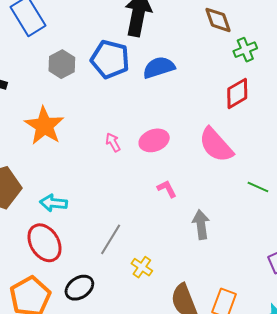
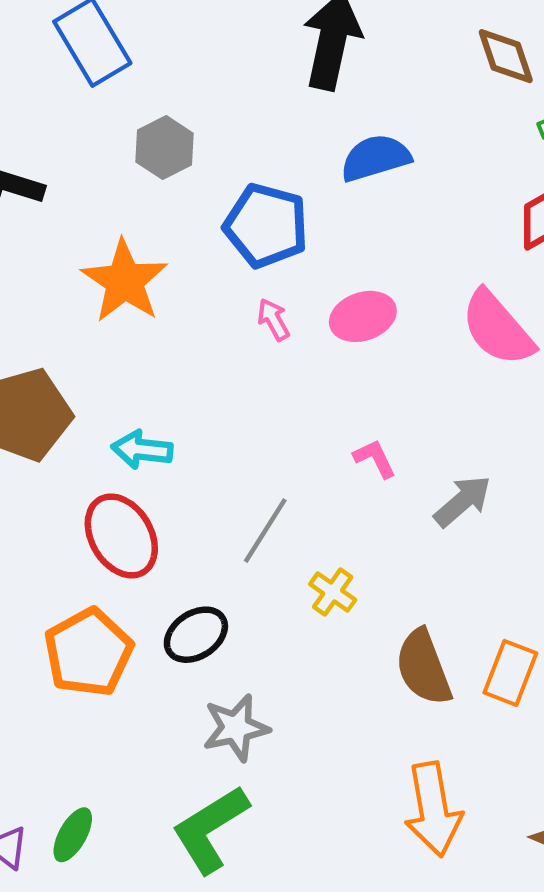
blue pentagon: (110, 59) -> (266, 226), moved
pink L-shape: (167, 189) -> (375, 459), moved
gray arrow: (201, 225) -> (463, 501), turned 56

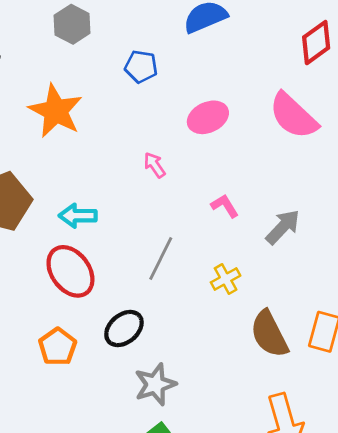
blue pentagon: (266, 226) -> (141, 67), size x0.6
pink arrow: (273, 320) -> (155, 165), moved
yellow cross: (333, 592) -> (226, 279), moved, turned 32
orange pentagon: (88, 652) -> (58, 347), size x0.7

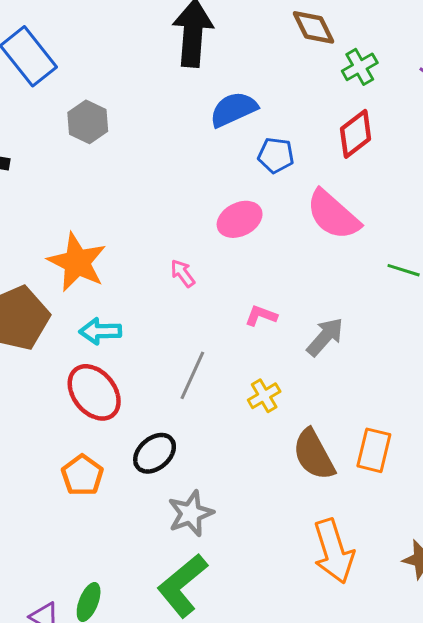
blue pentagon: (141, 67) -> (276, 155), moved
orange star: (56, 111) -> (77, 262), moved
pink L-shape: (225, 206) -> (261, 316), turned -36

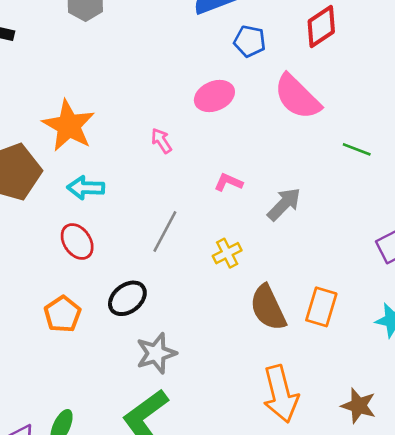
red ellipse: (94, 392) -> (77, 242), size x0.7

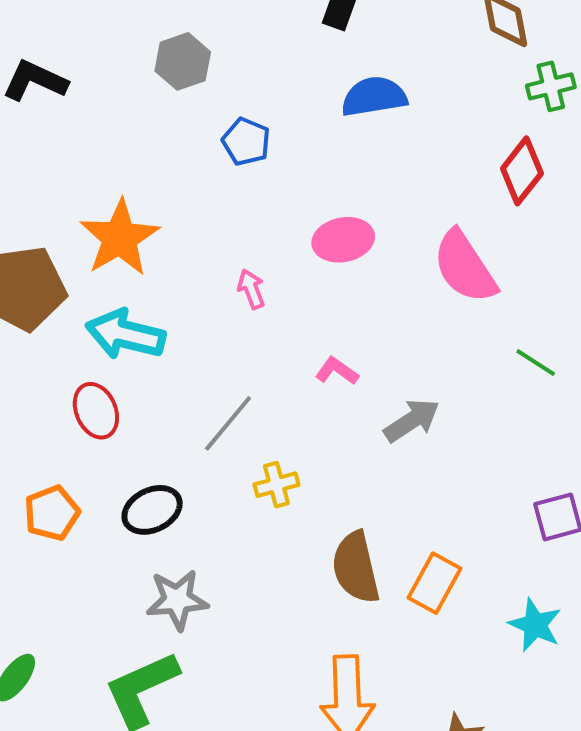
red diamond: (321, 26) -> (522, 171), turned -30
blue pentagon: (250, 41) -> (246, 142), moved
cyan arrow: (86, 188) -> (125, 334), size x1.4
yellow cross: (227, 253) -> (276, 485), moved

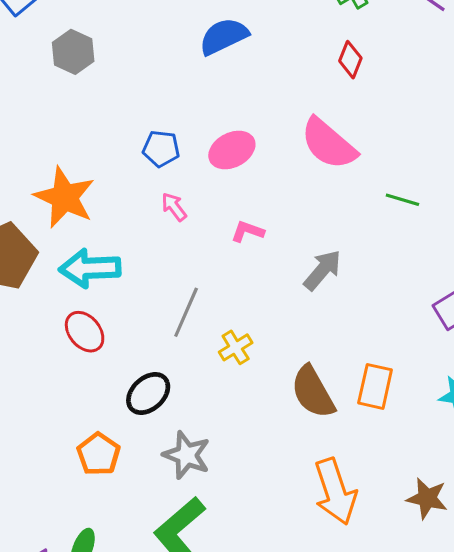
blue pentagon: (246, 142) -> (161, 149), moved
red diamond: (522, 171) -> (350, 60), size x0.7
pink L-shape: (337, 371) -> (247, 231), moved
orange pentagon: (52, 513) -> (99, 454), moved
gray star: (177, 600) -> (187, 455), turned -30

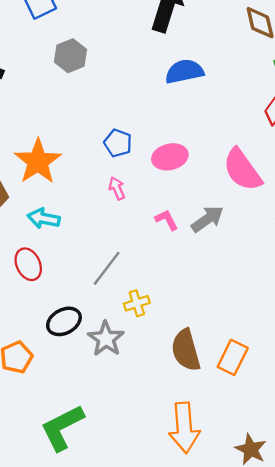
pink L-shape: (247, 231) -> (167, 220), turned 30
cyan arrow: (90, 268) -> (44, 218), size x0.7
gray arrow: (323, 270) -> (207, 219), moved
gray star: (187, 455) -> (106, 339), moved

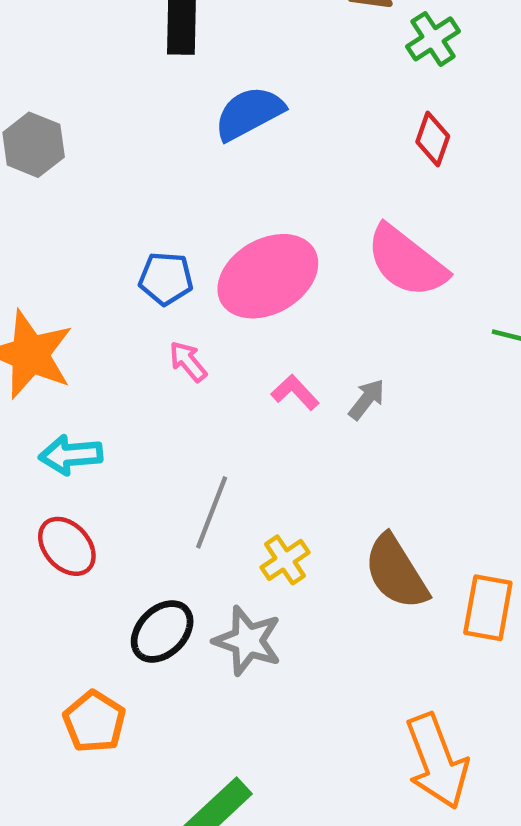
pink ellipse: (170, 157) -> (268, 276), size x1.5
gray arrow: (207, 219) -> (367, 399), moved, size x0.7
brown semicircle: (186, 350) -> (396, 572), moved

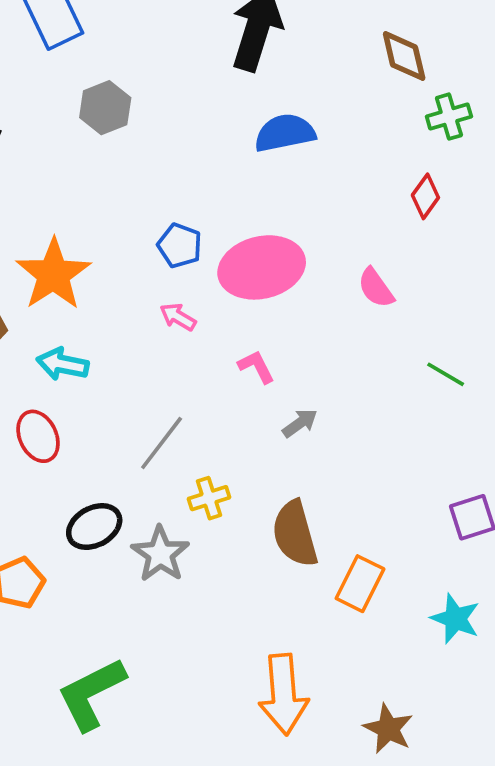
pink semicircle: (406, 261) -> (376, 288), size x0.6
pink arrow: (188, 361) -> (178, 317), turned -36
gray arrow: (367, 399) -> (300, 423), moved

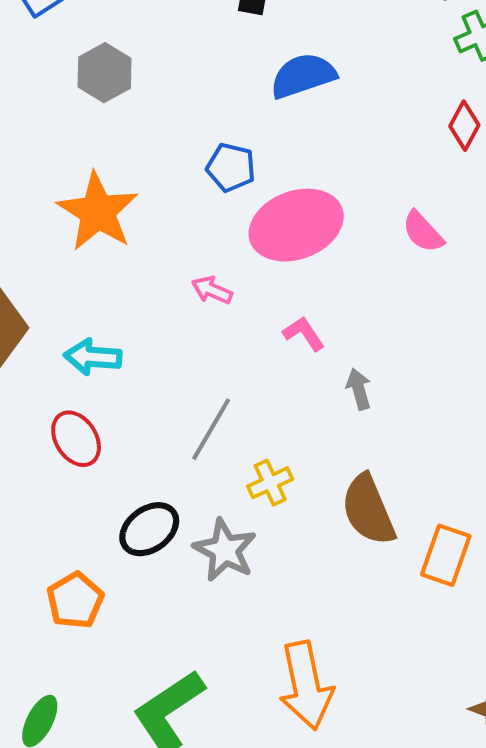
blue pentagon: (180, 246) -> (231, 167), moved
orange star: (53, 274) -> (98, 212), moved
gray arrow: (300, 423) -> (359, 389), turned -63
orange arrow: (283, 694) -> (306, 686), moved

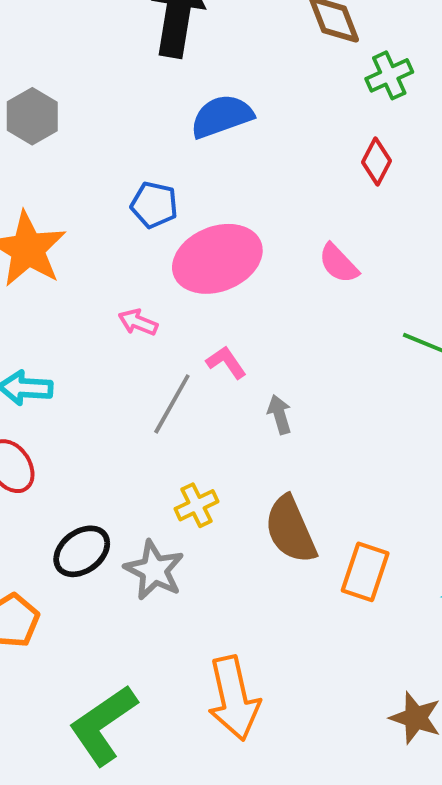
gray line: (211, 429) -> (172, 404), moved

